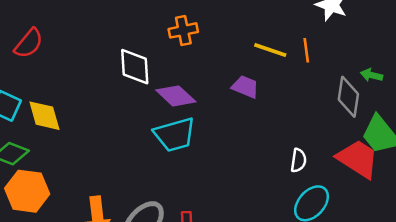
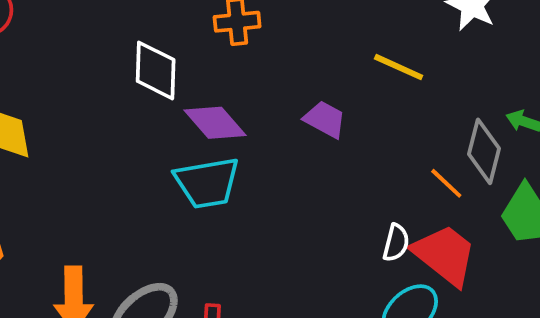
yellow line: (270, 50) -> (399, 67), moved
orange line: (306, 50) -> (446, 183), moved, turned -45
red trapezoid: (358, 159) -> (445, 255), moved

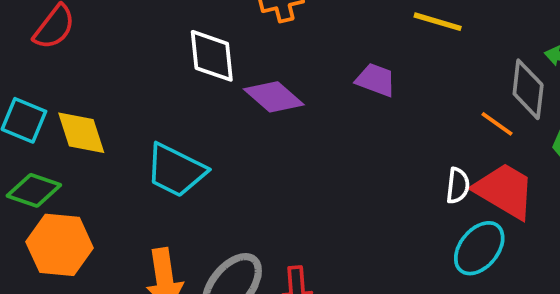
cyan trapezoid: (207, 183) -> (176, 170), moved, turned 44

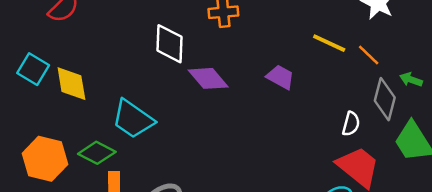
orange line: (497, 124) -> (369, 55), moved
white semicircle: (458, 186) -> (351, 124), moved
green diamond: (34, 190) -> (97, 153), moved

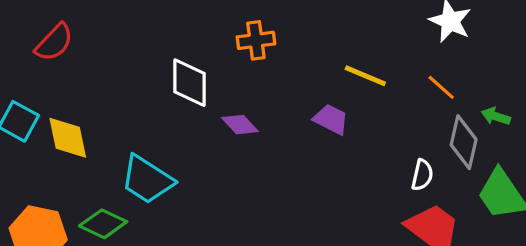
yellow line: (329, 43) -> (365, 76), moved
purple diamond: (208, 78) -> (240, 125), size x0.7

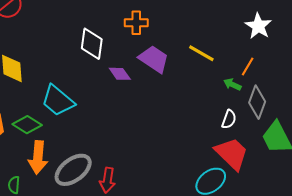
orange line: (441, 87) -> (248, 66), turned 72
green arrow: (496, 116) -> (232, 84), moved
purple trapezoid: (331, 119) -> (154, 59), moved, size x1.4

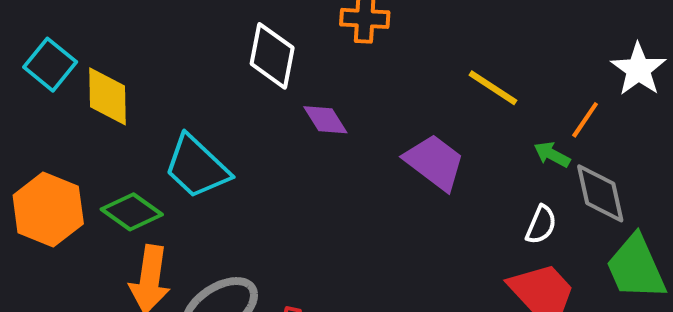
white star: (258, 26) -> (638, 69), moved
purple trapezoid: (154, 59) -> (435, 162), moved
gray diamond: (257, 102) -> (600, 193), turned -36

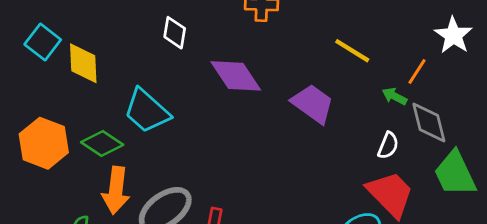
white diamond: (272, 56) -> (175, 33), moved, size x0.7
purple diamond: (325, 120) -> (236, 76), size x1.6

